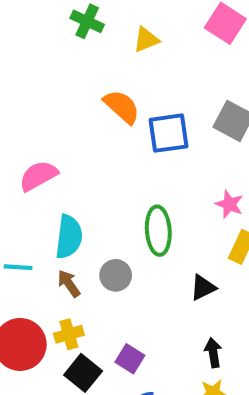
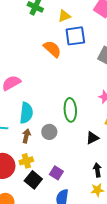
blue square: (168, 133) -> (75, 36), moved
brown arrow: (69, 283) -> (26, 136), turned 48

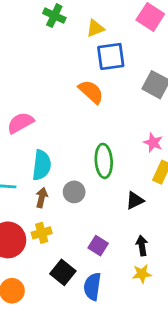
orange semicircle: (52, 49) -> (91, 92), moved
purple square: (56, 173) -> (98, 246), moved
black square: (33, 180) -> (63, 272), moved

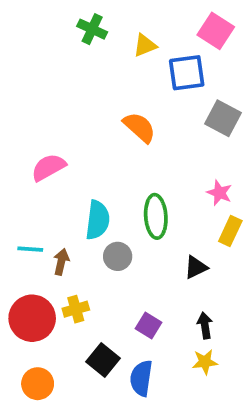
blue square: (111, 56) -> (187, 73), moved
cyan semicircle: (42, 165) -> (98, 220), moved
brown arrow: (42, 198) -> (61, 262), moved

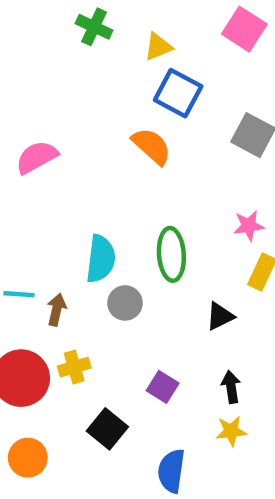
blue square: (187, 73) -> (178, 93), moved, turned 36
pink semicircle: (49, 167) -> (37, 157), moved
pink star: (219, 193) -> (249, 226), turned -30
blue semicircle: (141, 378) -> (171, 471), moved

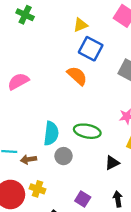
green cross: (94, 27) -> (25, 15), moved
green ellipse: (171, 254) -> (87, 131), turned -75
brown arrow: (57, 310) -> (28, 159), turned -112
yellow cross: (74, 367) -> (38, 189), turned 35

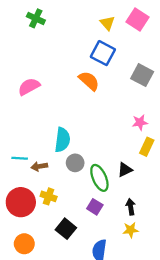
yellow triangle: (80, 25) -> (107, 23), moved, turned -49
green ellipse: (87, 131) -> (99, 178), moved, turned 55

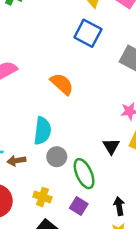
orange semicircle: (89, 81) -> (62, 84), moved
black triangle: (125, 170) -> (111, 146), moved, turned -35
yellow cross: (49, 196) -> (42, 197), moved

